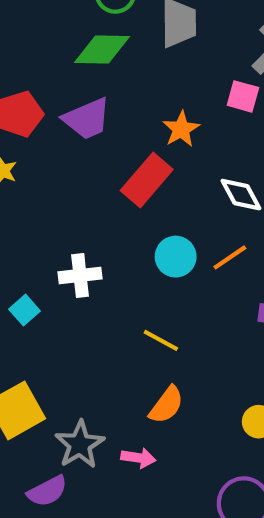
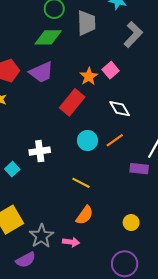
pink square: (243, 96) -> (111, 70), moved, turned 35

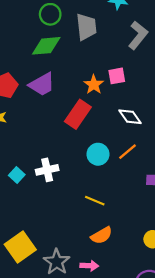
pink square: (111, 70) -> (117, 76), turned 35
cyan square: (12, 169) -> (17, 175), moved
orange semicircle: (85, 215) -> (102, 235), turned 30

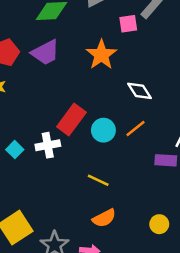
pink square: (117, 76) -> (128, 24), moved
orange star: (94, 85) -> (101, 55), size x1.4
red rectangle: (78, 114) -> (71, 119), moved

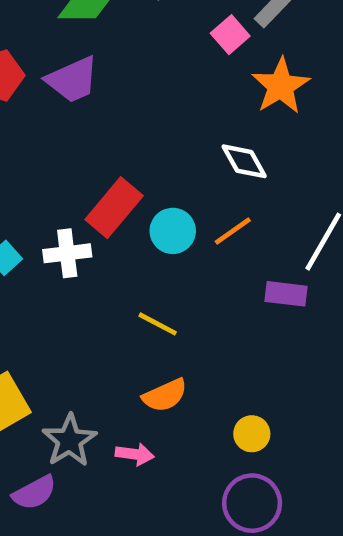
pink square: (128, 24) -> (230, 35), turned -36
orange star: (101, 55) -> (281, 86), moved
yellow circle: (159, 224) -> (252, 434), moved

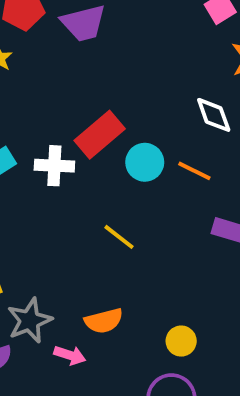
orange line: (233, 231) -> (194, 171), turned 52
orange semicircle: (165, 395) -> (104, 321), moved
pink arrow: (135, 454) -> (70, 355), moved

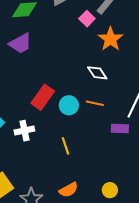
white cross: (54, 166) -> (24, 131), moved
yellow line: (119, 237) -> (65, 146), turned 48

